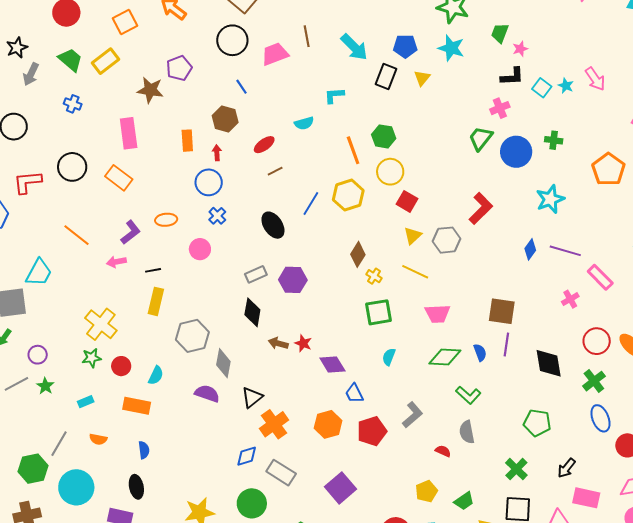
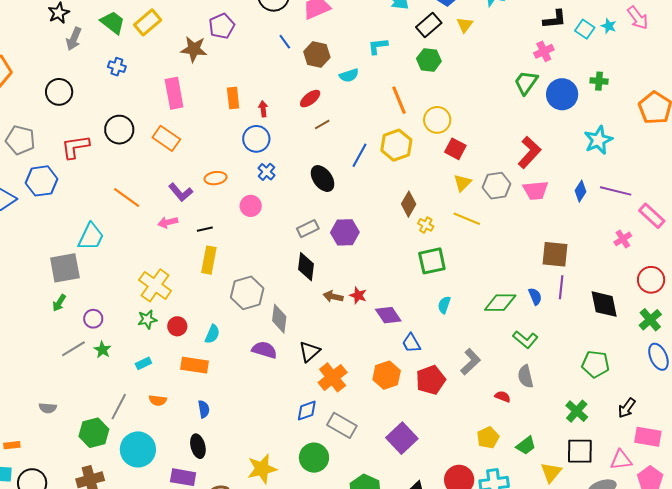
black rectangle: (386, 76) -> (429, 25), turned 30
brown hexagon: (225, 119) -> (317, 55), moved
green hexagon: (384, 136) -> (429, 60), moved
purple L-shape: (131, 232) -> (181, 192), turned 90
pink trapezoid: (438, 314) -> (536, 190), moved

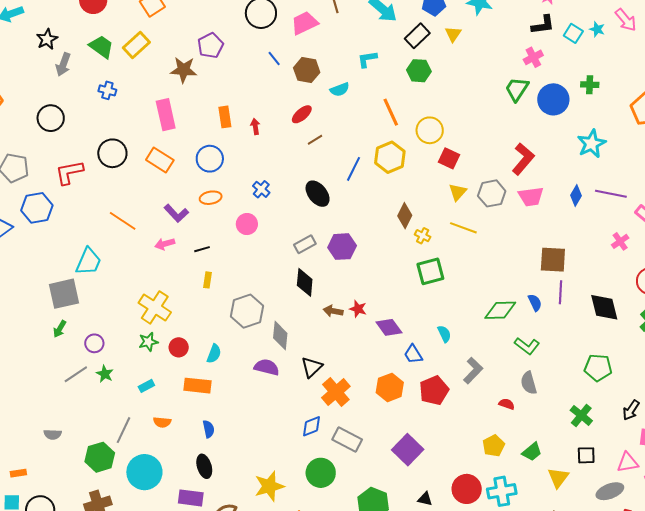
blue circle: (256, 139) -> (210, 159), moved
yellow rectangle: (209, 260) -> (207, 280), size x0.6
cyan semicircle: (444, 305) -> (444, 334), moved, turned 138
black square: (580, 451) -> (586, 455), size x0.7

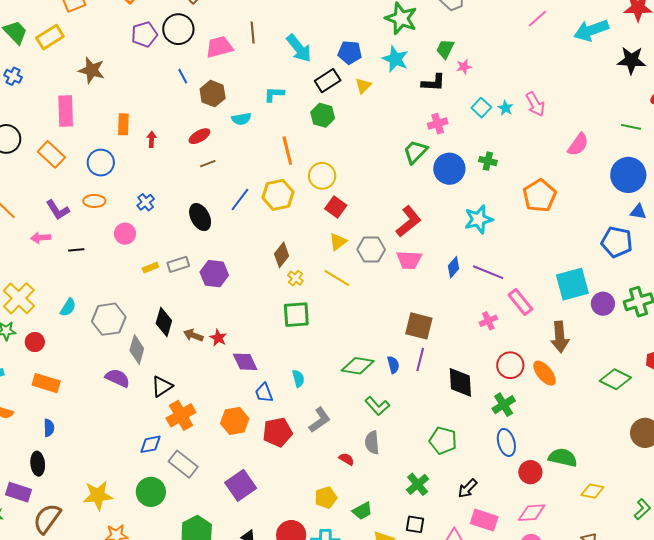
black L-shape: (543, 25) -> (433, 83), moved
purple pentagon: (210, 46) -> (144, 34), moved
yellow rectangle: (207, 280) -> (150, 268), moved, turned 49
black diamond: (305, 282) -> (164, 322), moved
cyan semicircle: (214, 354) -> (68, 307), moved

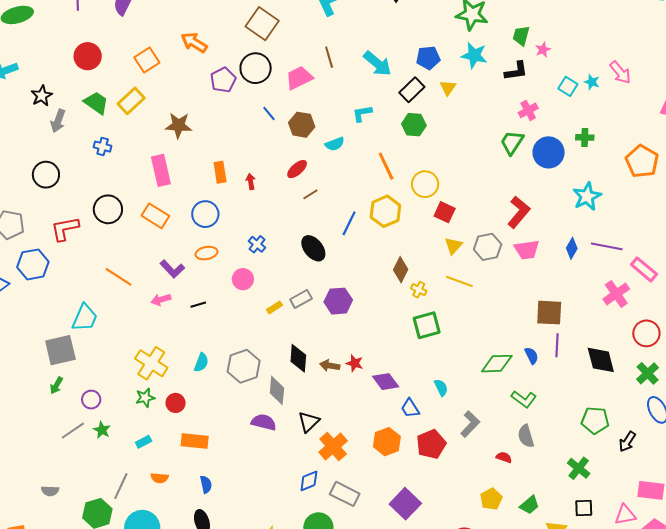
pink cross: (488, 321) -> (616, 294), size x1.5
black arrow: (468, 488) -> (627, 442), moved

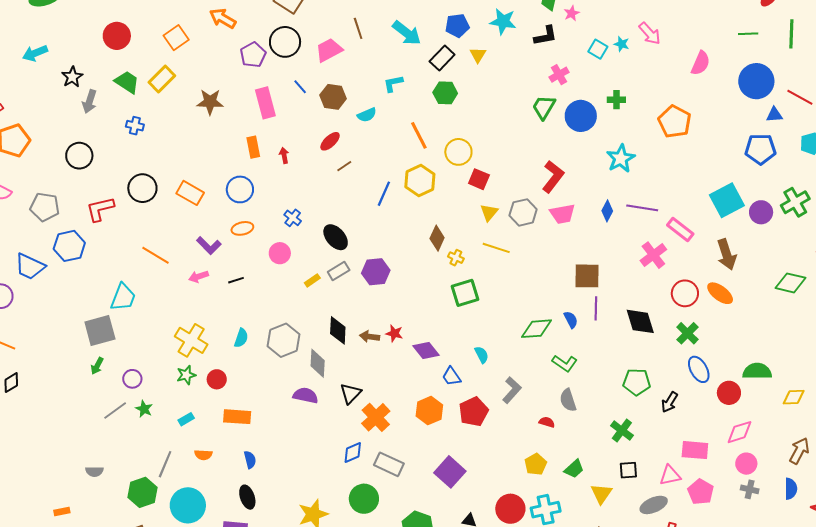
pink rectangle: (161, 170) -> (265, 103), moved
black ellipse: (313, 248) -> (336, 237), moved

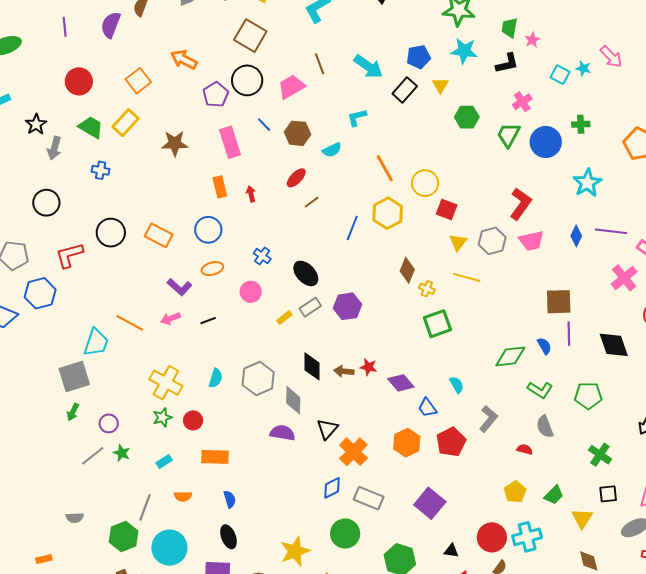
green hexagon: (445, 93) -> (467, 117), moved
orange line: (155, 255) -> (130, 323), moved
green pentagon: (637, 382) -> (588, 396), moved

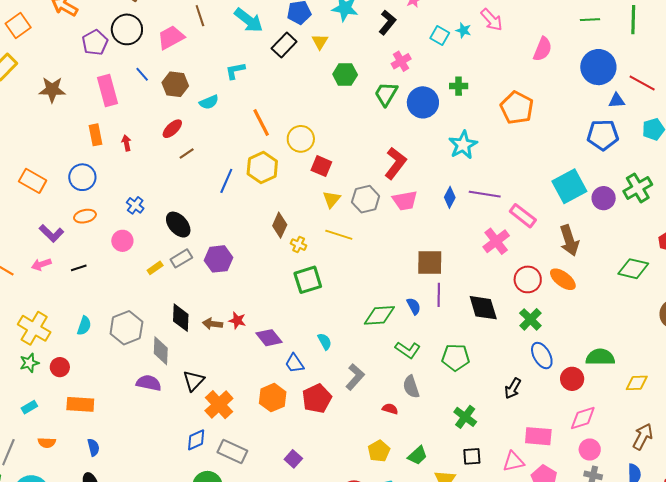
black L-shape: (507, 63) -> (387, 22), turned -40
purple square: (430, 503) -> (293, 459), size x0.6

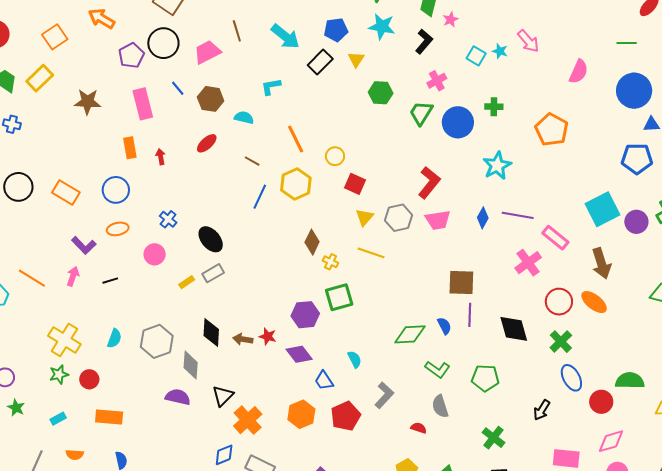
cyan semicircle: (209, 102) -> (244, 118), turned -144
yellow circle: (301, 139) -> (335, 156), size x0.7
brown line: (187, 153) -> (252, 161), moved, turned 63
purple hexagon: (219, 259) -> (305, 315), moved
pink arrow: (41, 264) -> (73, 276), turned 126

